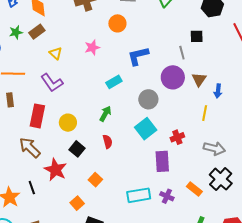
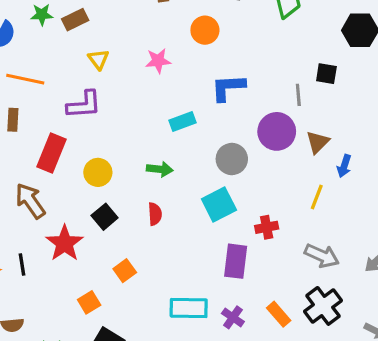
purple L-shape: (52, 83) -> (84, 105), turned -70
green arrow: (105, 114) -> (160, 169), turned 56

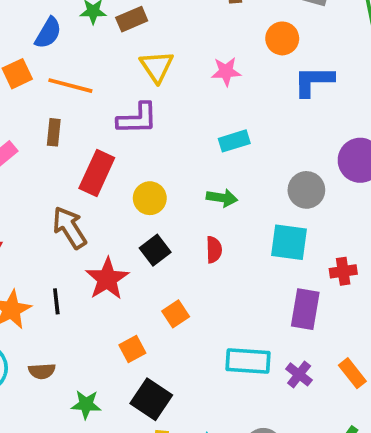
yellow triangle: (98, 59) -> (157, 67), size x1.4
blue L-shape: (228, 87) -> (314, 81), moved
cyan rectangle: (182, 121) -> (234, 141), moved
cyan square: (219, 205) -> (289, 242), turned 32

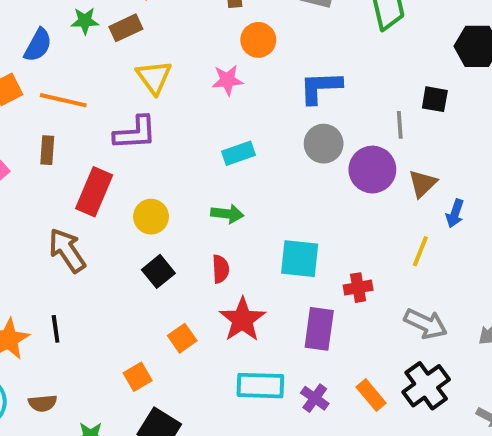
orange circle: (282, 38) -> (258, 40), moved
gray circle: (306, 190) -> (324, 144), moved
red star: (107, 279) -> (242, 320), moved

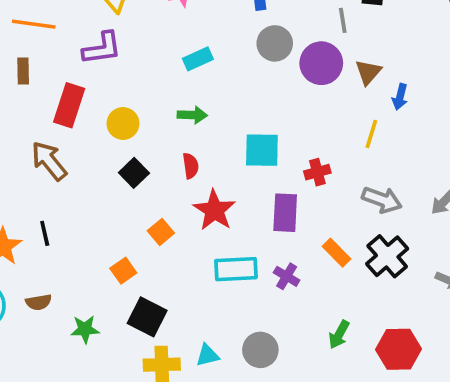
orange rectangle: (371, 395) -> (336, 253), moved

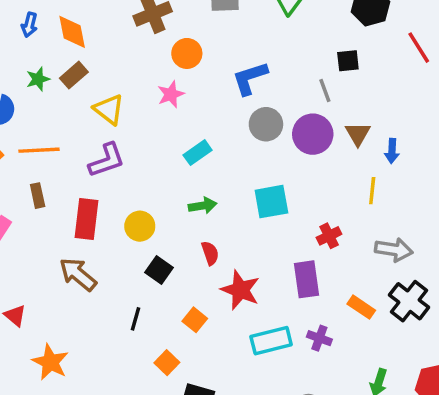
cyan square: (262, 150) -> (271, 202), moved
black line: (45, 233) -> (136, 319), moved, turned 40

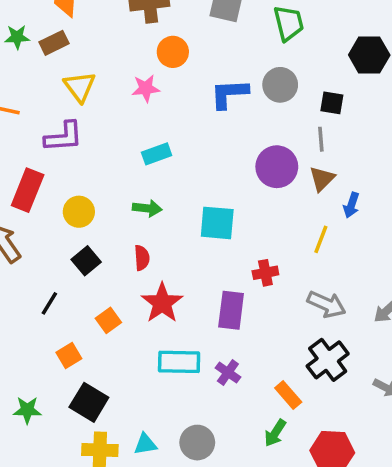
gray line: (325, 90) -> (321, 139), moved
gray circle: (266, 124) -> (280, 85), moved
orange rectangle: (361, 307) -> (288, 395), moved

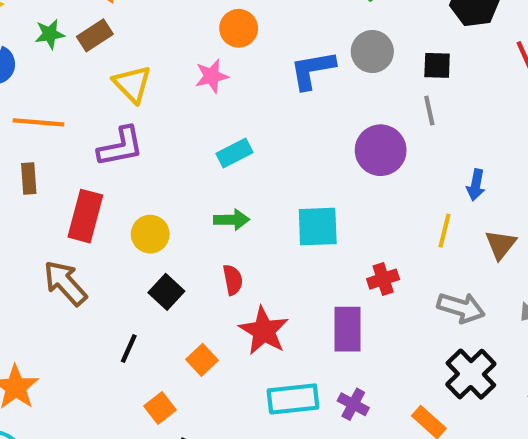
brown triangle: (322, 179) -> (501, 245), moved

